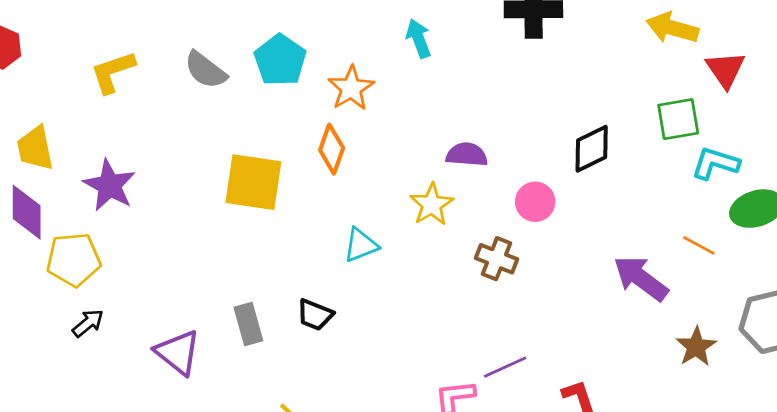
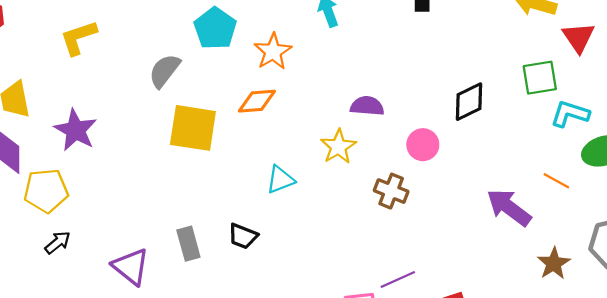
gray semicircle: (205, 70) -> (164, 71), moved, turned 90
orange diamond: (332, 149) -> (257, 101), turned 66

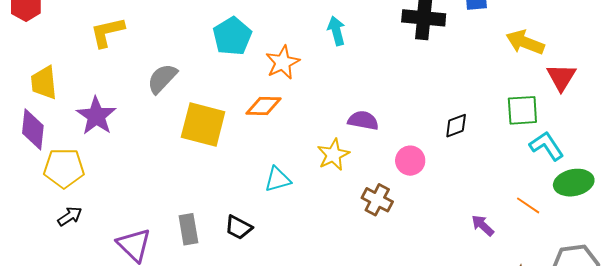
gray semicircle: (164, 71) -> (162, 78), moved
black diamond: (469, 102) -> (456, 126), size x0.7
cyan L-shape: (570, 114) -> (547, 146), turned 33
purple arrow: (509, 207) -> (483, 225), size x0.6

